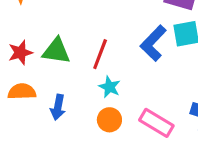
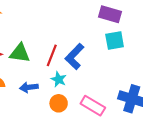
blue L-shape: (153, 43) -> (75, 57), moved
blue arrow: (58, 107) -> (29, 87), moved, turned 72

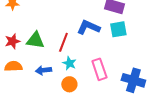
blue L-shape: (75, 57) -> (88, 27), moved, turned 70
pink rectangle: (93, 106) -> (99, 69), moved, turned 40

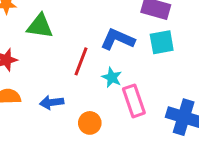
green triangle: (35, 40) -> (40, 26), moved
cyan star: (69, 63) -> (112, 77), moved

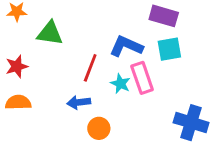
pink rectangle: (134, 101) -> (142, 78), moved
blue arrow: (52, 102) -> (79, 102), moved

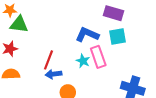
green triangle: (50, 33) -> (19, 24), moved
red line: (90, 68) -> (48, 60), moved

